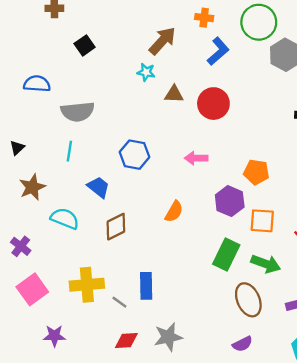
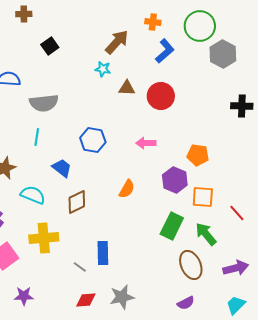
green arrow: (266, 264) -> (206, 234), turned -150
yellow cross: (87, 285) -> (44, 238), moved

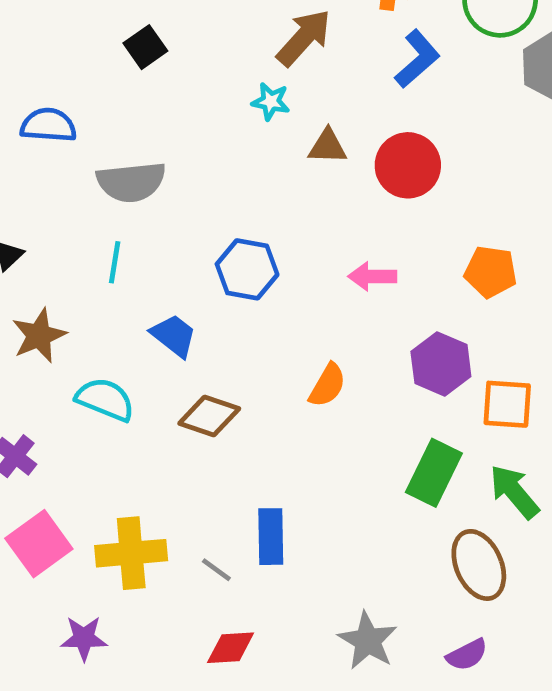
orange pentagon: (198, 155) -> (491, 272), moved
brown diamond: (77, 202) -> (209, 416), turned 45
yellow cross: (44, 238) -> (131, 553), moved
gray star: (122, 297) -> (368, 641), moved, turned -30

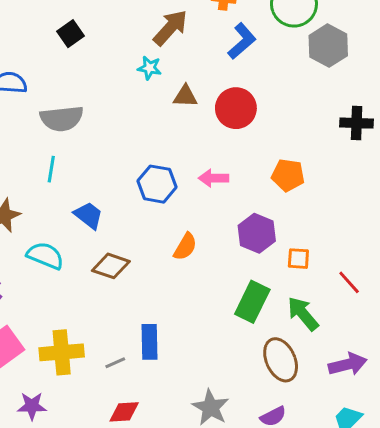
blue hexagon: (247, 269) -> (157, 184), moved
orange square: (507, 404) -> (298, 259), size x0.7
gray line: (216, 570) -> (115, 363), turned -60

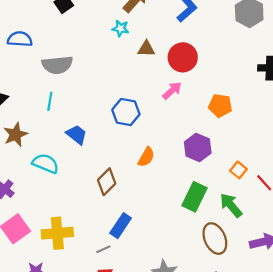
pink arrow: (214, 178) -> (172, 91), moved, turned 138
orange square: (298, 259) -> (238, 170), moved, turned 35
brown diamond: (111, 266) -> (107, 182), moved, turned -64
blue rectangle: (150, 342) -> (121, 226), turned 35
gray line: (115, 363) -> (103, 249), moved

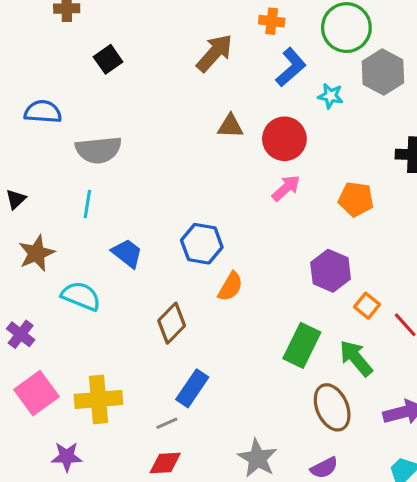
cyan star: (121, 28) -> (331, 96), moved
pink arrow: (172, 91) -> (286, 188), moved
orange pentagon: (220, 106) -> (356, 199), moved
blue hexagon: (126, 112) -> (202, 244), moved
purple hexagon: (198, 147) -> (331, 271), moved

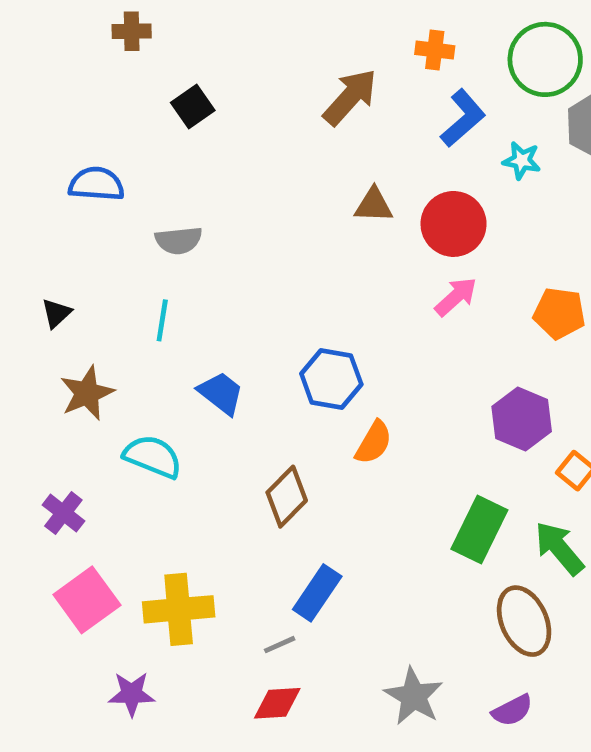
gray semicircle: (98, 150) -> (179, 240), size x0.7

